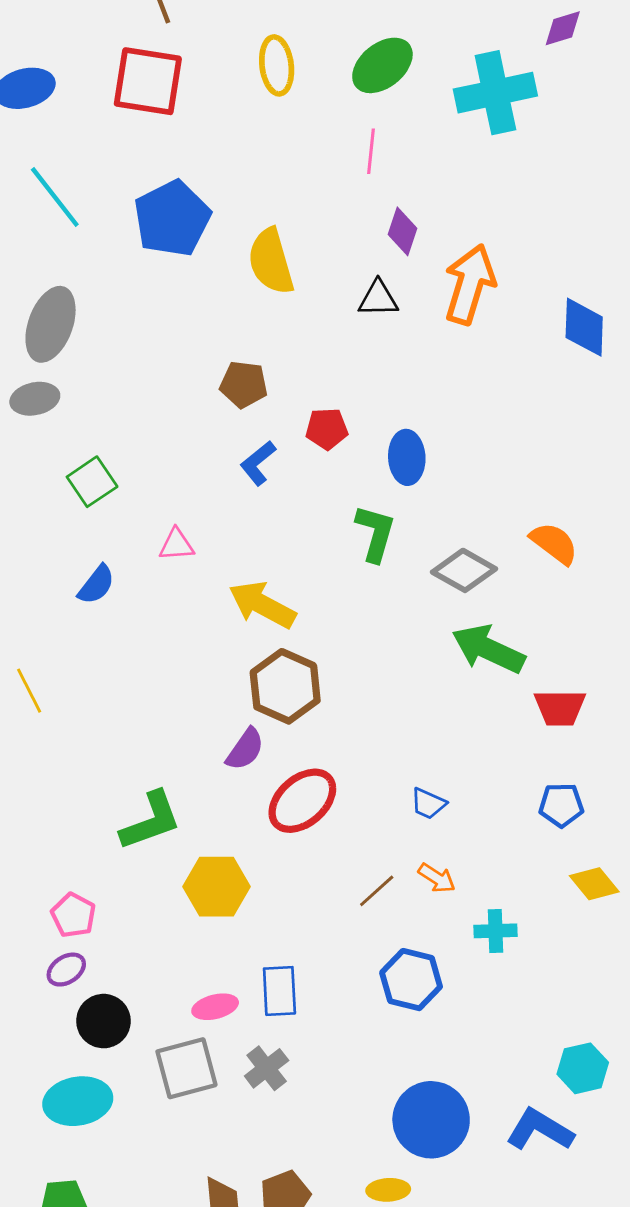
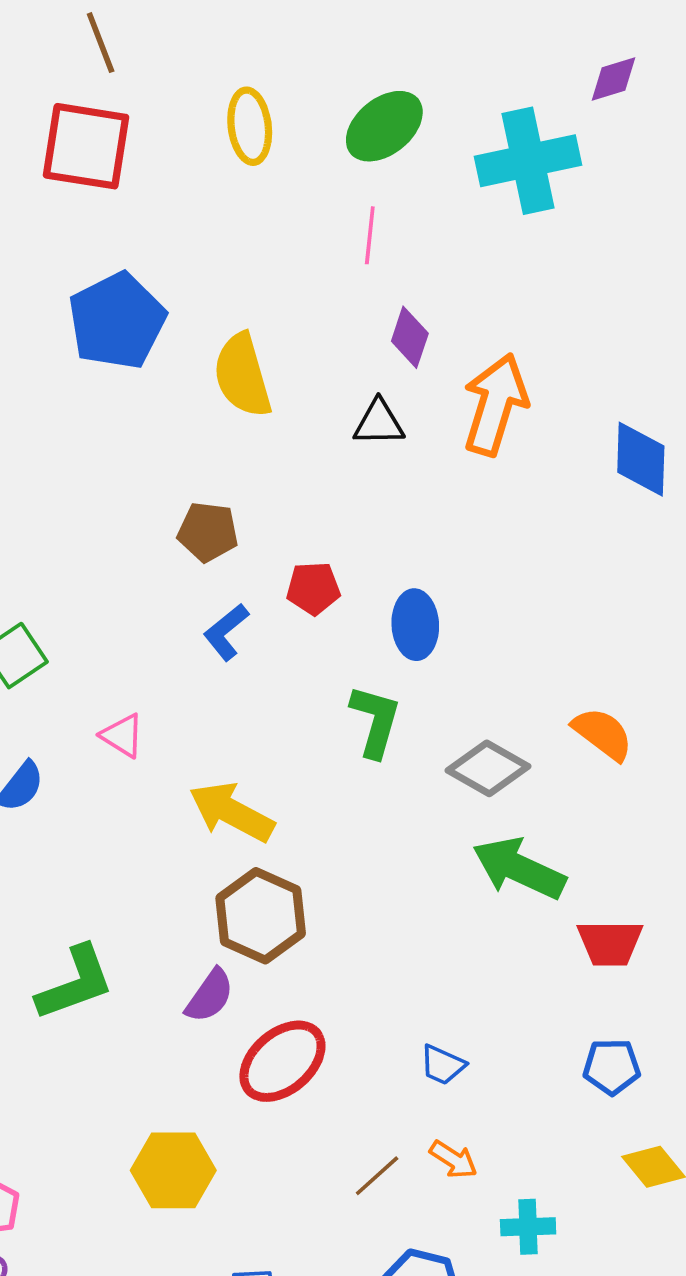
pink triangle: (176, 545) -> (122, 736), turned 36
green L-shape: (151, 821) -> (75, 983), moved

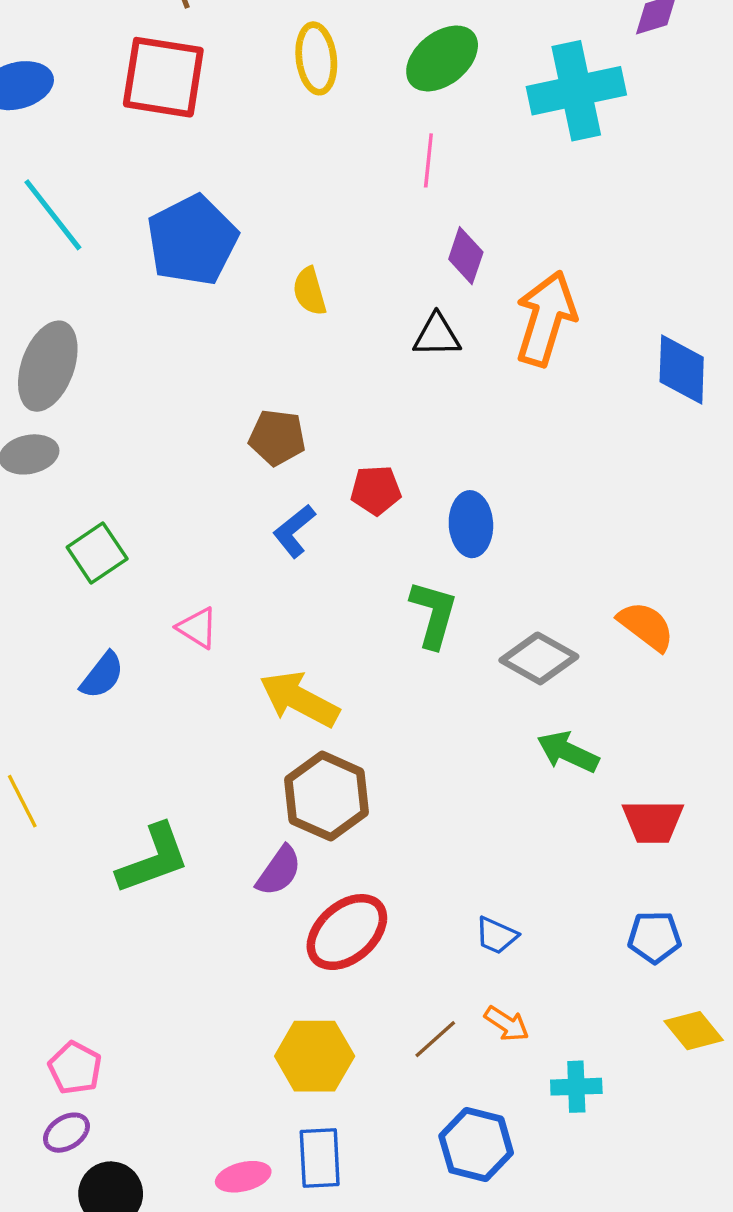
yellow semicircle: (242, 375) -> (309, 291), size x0.6
green arrow: (519, 868) -> (568, 752), size x0.7
yellow hexagon: (173, 1170) -> (315, 1056), moved

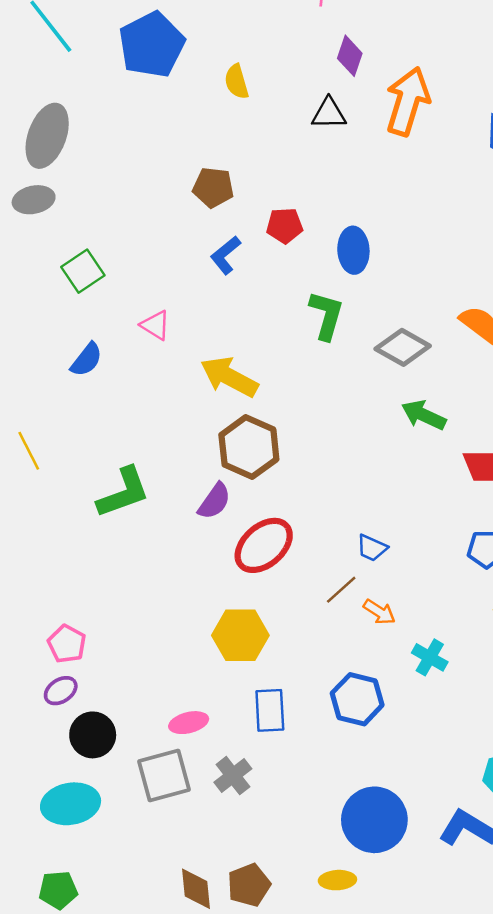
brown line: (435, 1039) -> (341, 590), moved
cyan cross: (576, 1087) -> (430, 657), turned 32
blue rectangle: (320, 1158) -> (270, 710), moved

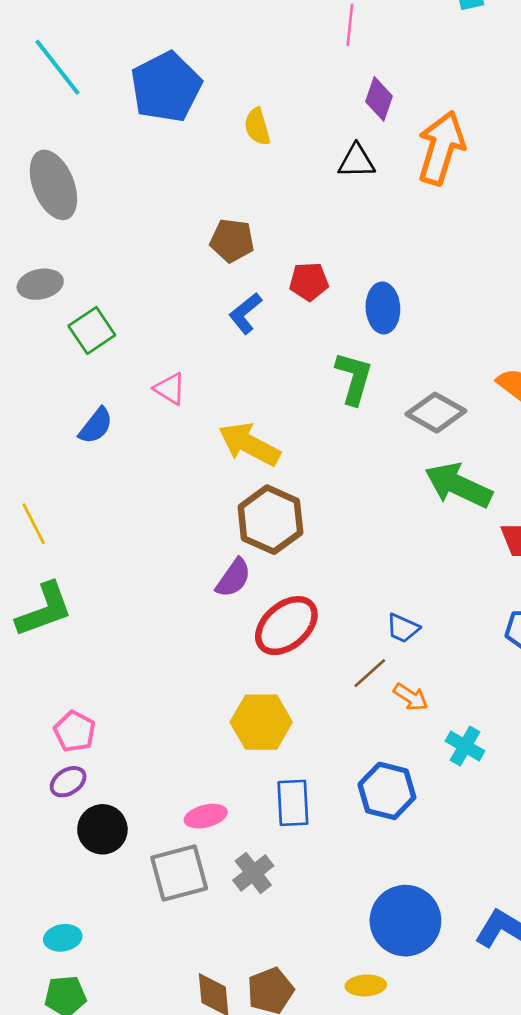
gray ellipse: (47, 136) -> (53, 185), turned -42
gray ellipse: (34, 200) -> (40, 284), moved
green arrow: (424, 415) -> (458, 485), size x1.4
green L-shape: (123, 493) -> (44, 610), moved
cyan ellipse: (71, 804) -> (63, 938), moved, size x0.6

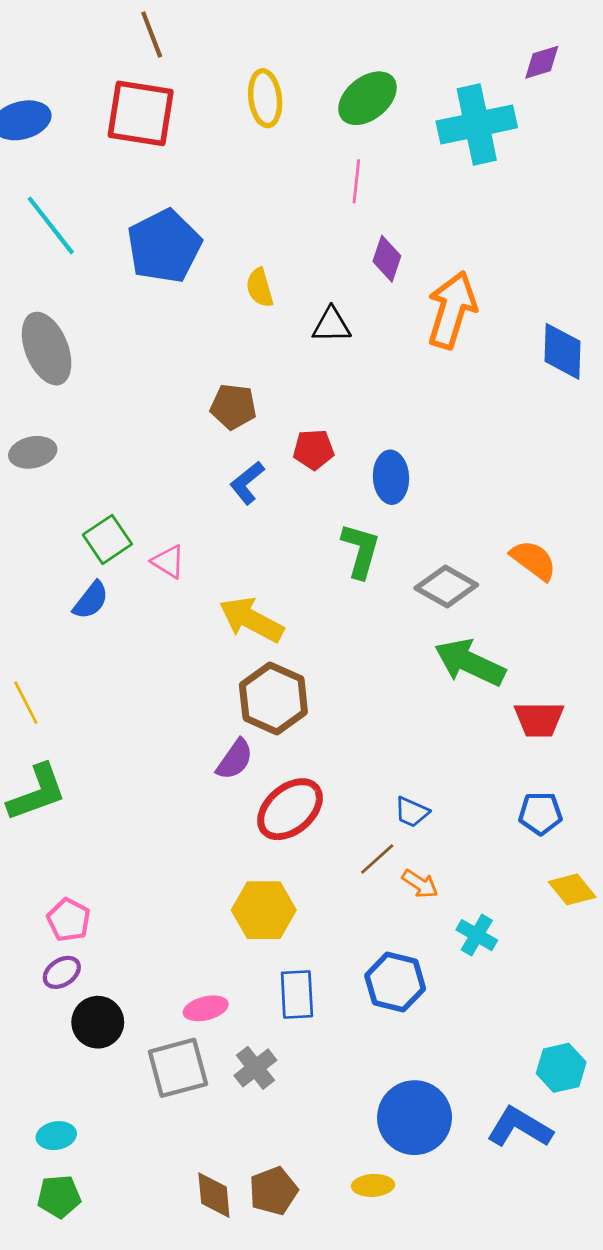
black triangle: (356, 161) -> (332, 325), moved
green square: (92, 330) -> (107, 539), moved

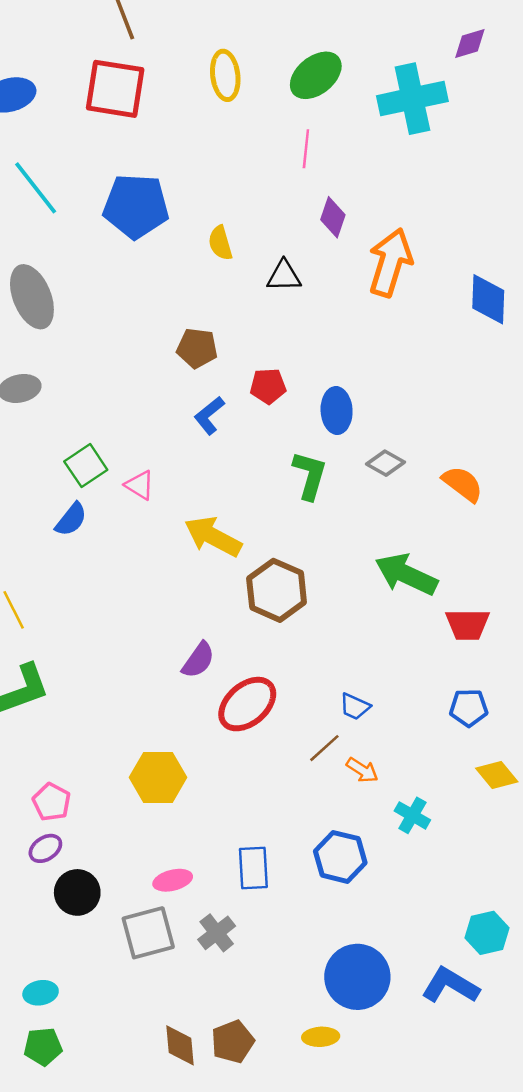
blue pentagon: (164, 246) -> (136, 206), turned 30
gray diamond: (446, 586) -> (385, 463), moved, size x0.7
brown hexagon: (273, 699) -> (277, 590), moved
yellow hexagon: (264, 910) -> (158, 777), moved

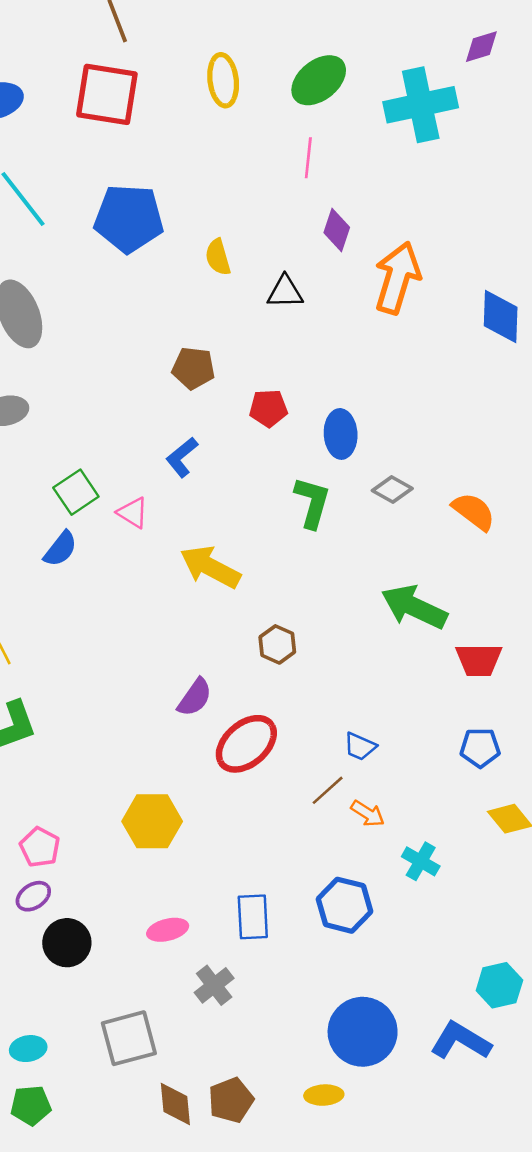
blue L-shape: (209, 415) -> (182, 457), moved
brown hexagon: (277, 590) -> (277, 644), moved, size x0.6
gray square: (148, 933) -> (129, 1038), moved

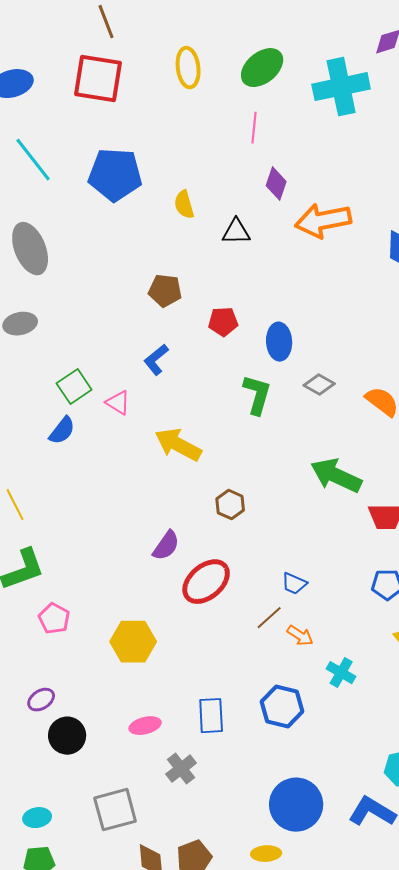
orange arrow: (397, 278) -> (323, 221), turned -118
pink pentagon: (40, 847) -> (54, 619), moved

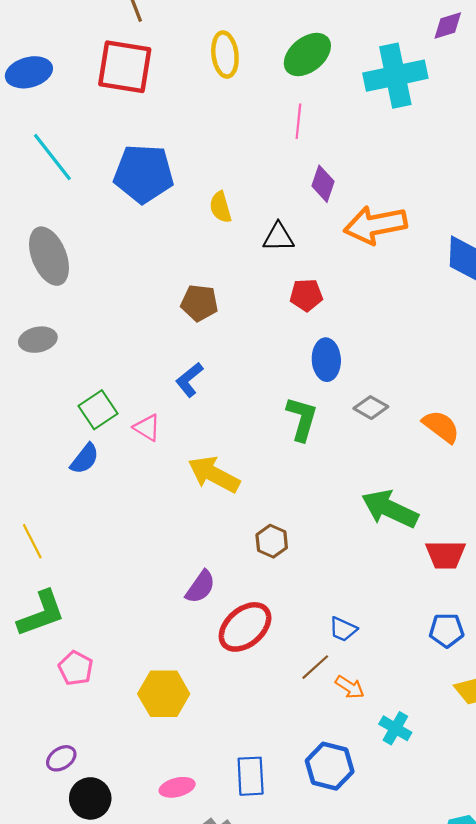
red pentagon: (223, 322) -> (306, 295), moved

